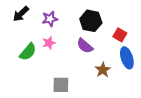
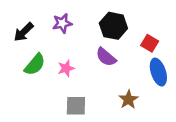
black arrow: (21, 14) -> (24, 32), moved
pink star: (49, 43) -> (66, 68), moved
brown star: (103, 70) -> (128, 99), moved

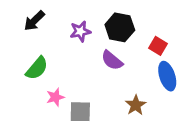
purple star: (62, 23) -> (80, 31), moved
black arrow: (24, 32) -> (34, 21), moved
pink star: (66, 68) -> (55, 97), moved

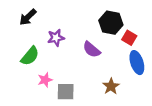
black hexagon: (120, 27) -> (111, 23), moved
purple star: (80, 31) -> (56, 38), moved

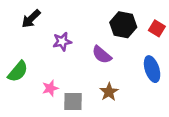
red square: (129, 38) -> (157, 28), moved
green semicircle: (30, 56) -> (18, 71), moved
brown star: (111, 86) -> (109, 92), moved

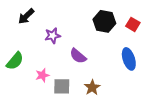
purple semicircle: (102, 55) -> (78, 56), moved
brown star: (109, 92) -> (92, 87), moved

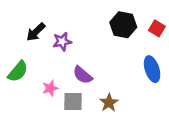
black arrow: (26, 16) -> (36, 32), moved
purple semicircle: (78, 56) -> (83, 75), moved

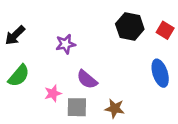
black arrow: (36, 32) -> (15, 35), moved
brown star: (109, 103) -> (115, 108), turned -30

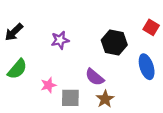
black hexagon: (130, 26) -> (114, 42), moved
purple semicircle: (87, 79) -> (95, 77), moved
brown star: (115, 108) -> (105, 99), turned 30

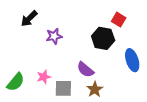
red square: (151, 27) -> (119, 20), moved
black arrow: (14, 32) -> (29, 19), moved
green semicircle: (17, 69) -> (16, 82), moved

